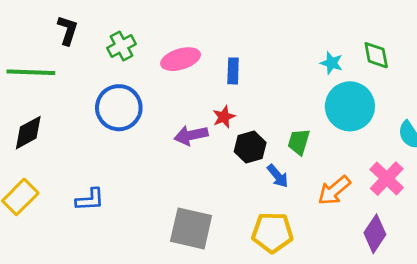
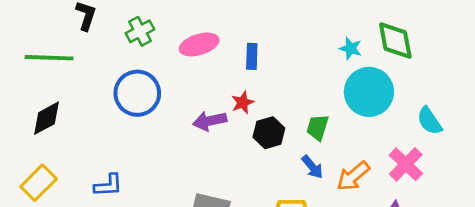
green diamond: (376, 55) -> (395, 41), size x1.4
blue arrow: (278, 176) -> (312, 167), moved

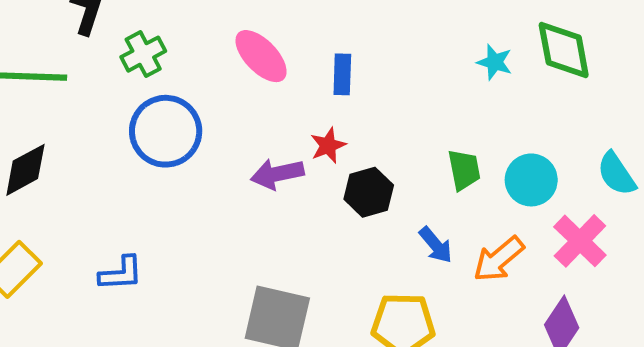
green cross: (140, 31) -> (143, 54), moved
pink ellipse: (199, 44) -> (261, 56), turned 63
cyan circle: (369, 92) -> (531, 180), moved, size x0.7
green trapezoid: (318, 127) -> (464, 170), moved, turned 152

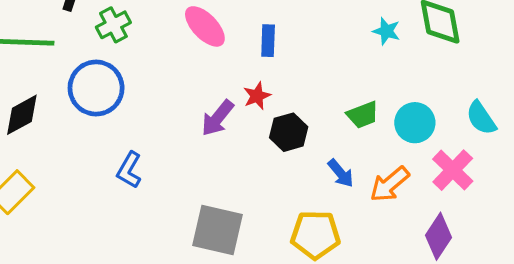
blue circle: (166, 131) -> (96, 88), moved
green trapezoid: (464, 170) -> (363, 115), turned 80
purple arrow: (277, 174) -> (218, 118), turned -39
blue L-shape: (121, 273) -> (129, 170), moved, turned 123

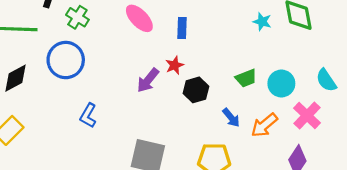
green cross: (113, 25) -> (77, 17), turned -30

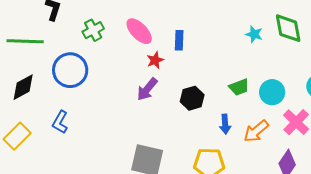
green cross: (77, 17) -> (93, 30), moved, turned 30
red star: (175, 65) -> (155, 60), moved
blue L-shape: (88, 116) -> (60, 122), moved
blue arrow: (231, 118) -> (225, 124), turned 36

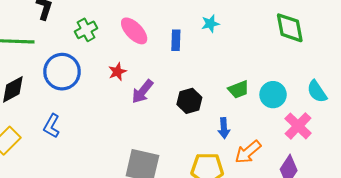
cyan star: (254, 34) -> (210, 24), moved, turned -30
red star: (155, 60) -> (117, 72), moved
orange arrow: (256, 131) -> (248, 152), moved

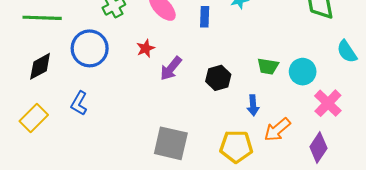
green trapezoid: (239, 89) -> (268, 66), turned 30
cyan semicircle: (317, 91) -> (347, 52), moved

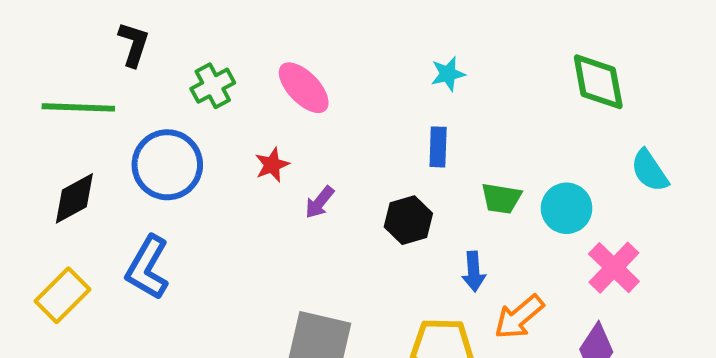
blue rectangle: (205, 17) -> (438, 147), moved
purple arrow: (171, 68) -> (319, 202), size x0.7
blue L-shape: (79, 103) -> (148, 268), size x1.4

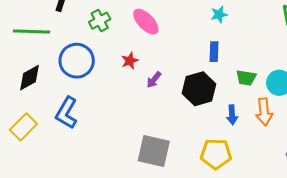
black hexagon: (408, 220) -> (199, 89), size x1.4
orange arrow: (519, 317) -> (264, 112), moved, turned -56

